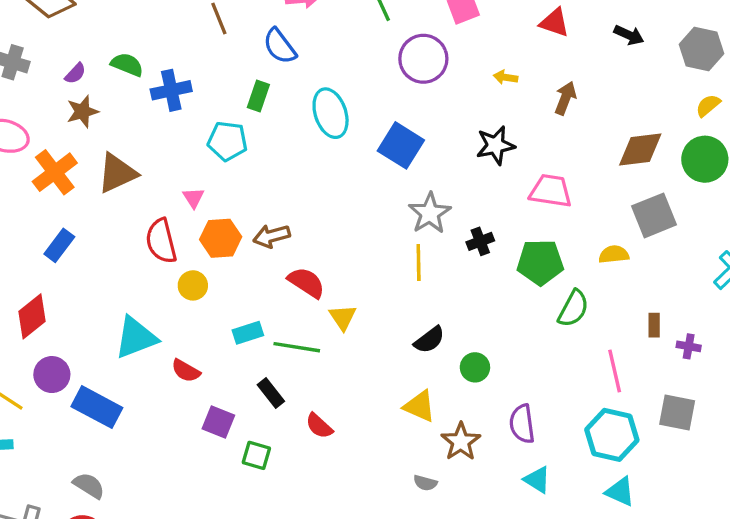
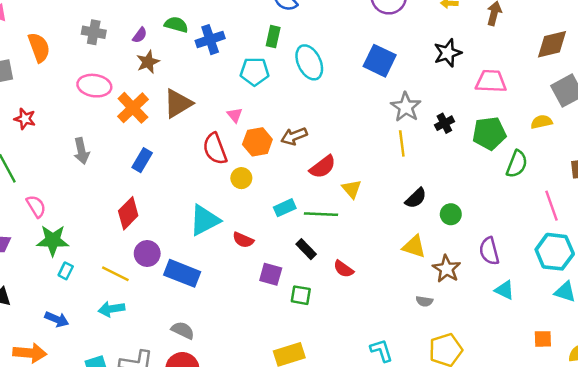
cyan ellipse: (331, 113) -> (309, 62), moved
red semicircle: (306, 282) -> (323, 167), turned 116

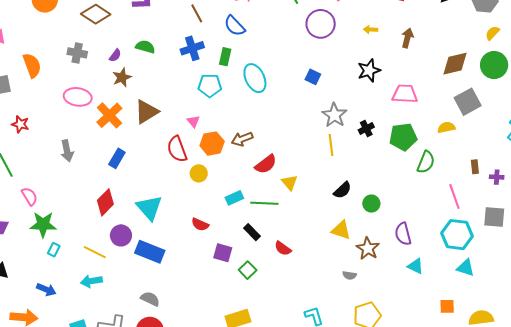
blue cross: (210, 40) -> (192, 48), moved
blue square: (380, 61) -> (313, 77), size x0.6
cyan triangle: (205, 220) -> (149, 208), moved, turned -44
green square: (301, 295) -> (248, 270), turned 36

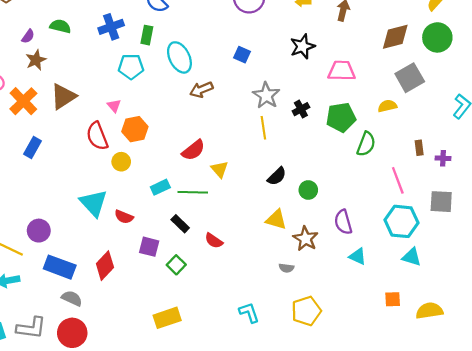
brown arrow: (242, 139) -> (201, 90), moved
red diamond: (105, 202) -> (105, 266), moved
cyan triangle: (149, 208) -> (94, 203), moved
blue rectangle: (150, 252) -> (60, 267), moved

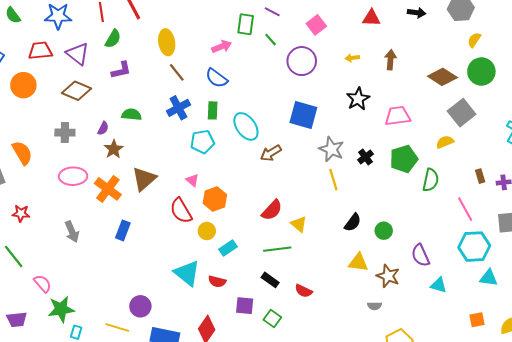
brown diamond: (395, 37) -> (442, 77), turned 56
blue square: (242, 55) -> (303, 115), size x1.8
cyan rectangle: (160, 187) -> (228, 248), moved

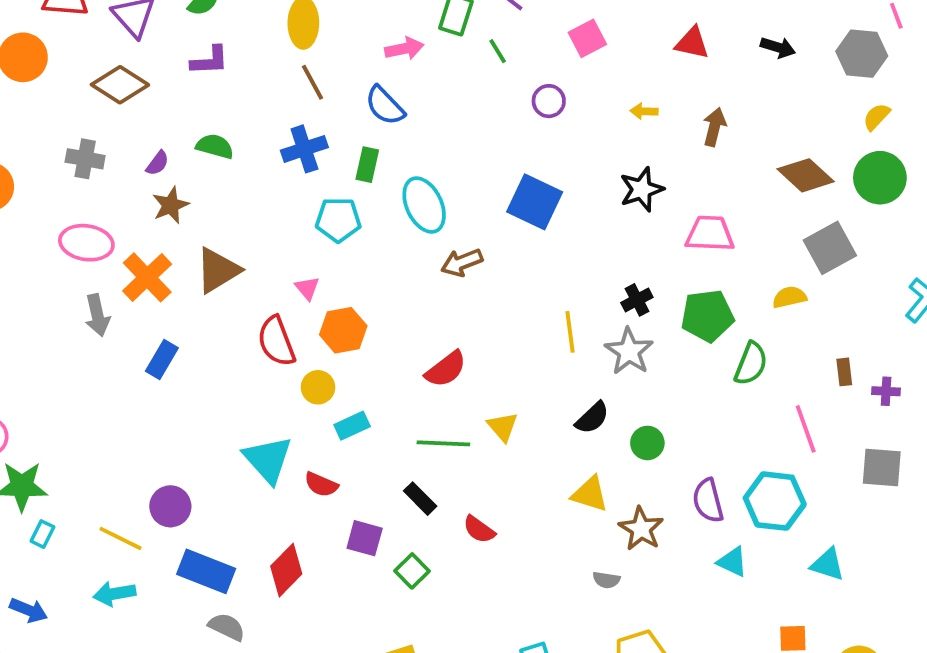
purple circle: (302, 61) -> (549, 101), size x0.6
gray star: (332, 149) -> (629, 351), moved
yellow triangle: (299, 224) -> (503, 427), moved
gray arrow: (72, 232) -> (97, 315), moved
cyan hexagon: (474, 247) -> (775, 501), moved

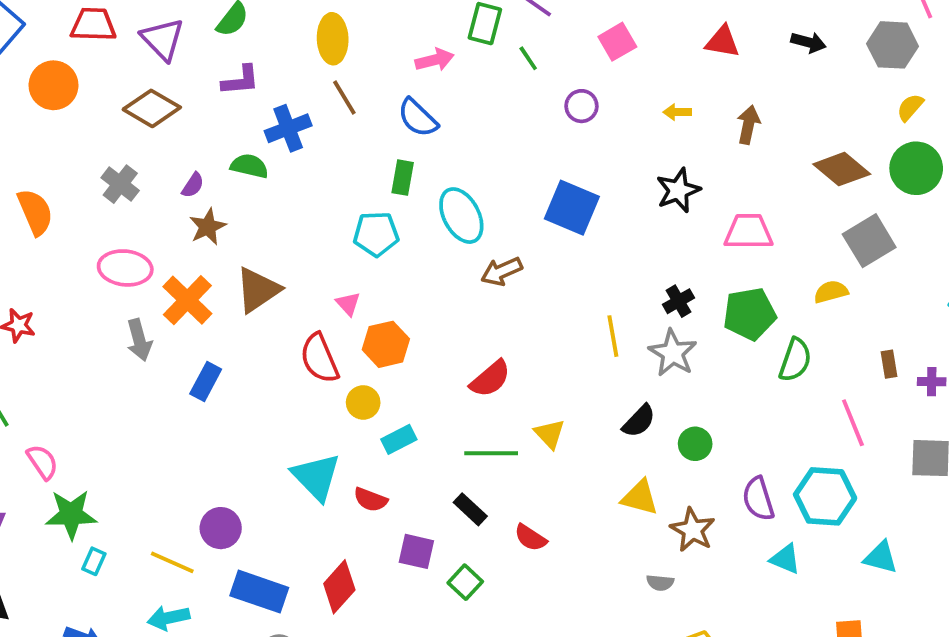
blue cross: (304, 149) -> (288, 128), moved
gray cross: (85, 159) -> (120, 184), turned 30

